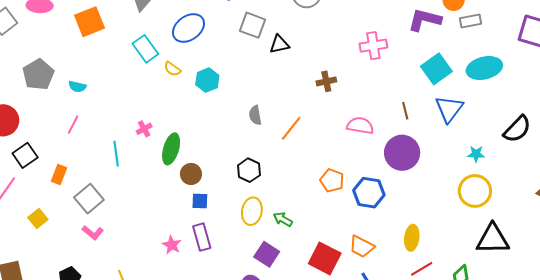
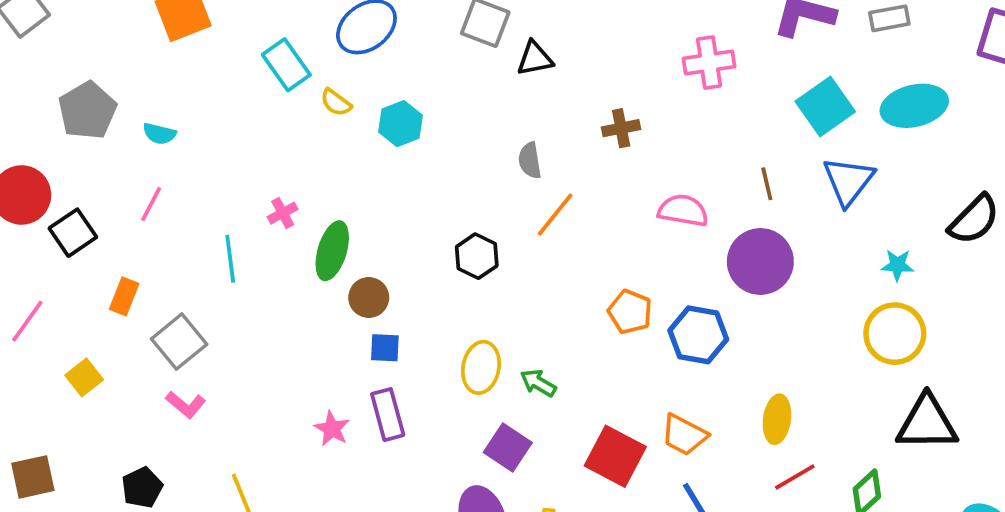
gray semicircle: (255, 115) -> (530, 160), moved
black square: (25, 155) -> (73, 233), moved
black hexagon: (249, 170) -> (477, 256), moved

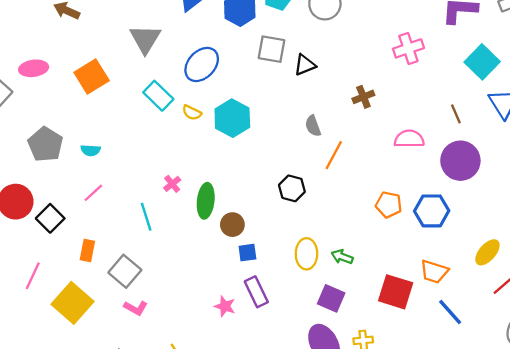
cyan hexagon: (401, 124) -> (232, 118), size x1.4
pink line: (151, 204) -> (93, 193), turned 30
yellow square: (84, 377) -> (73, 303), size x1.8
yellow ellipse: (777, 419) -> (487, 252), turned 44

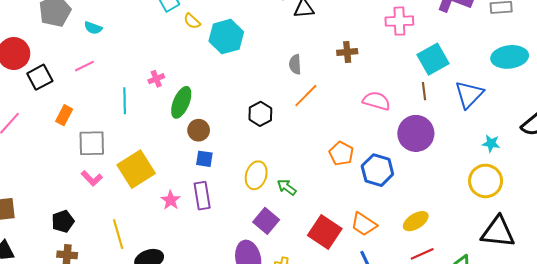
cyan square: (482, 62) -> (433, 59), moved
gray square: (125, 271) -> (92, 143), turned 32
yellow square: (73, 303) -> (136, 169), moved

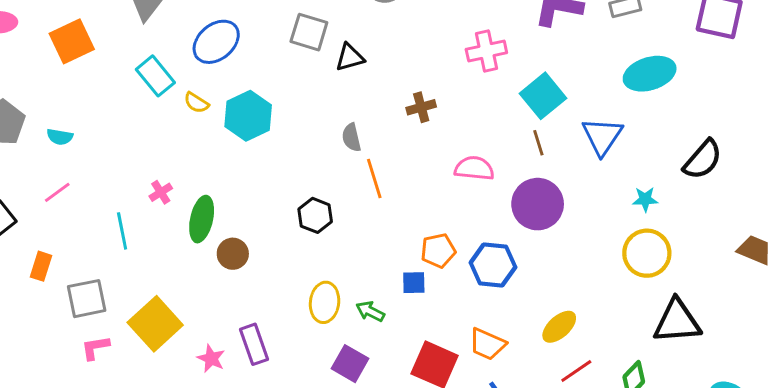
orange line: (306, 96) -> (374, 178), turned -52
orange pentagon: (341, 153) -> (438, 251), turned -30
blue square: (204, 159) -> (414, 283), moved
pink L-shape: (92, 178) -> (95, 348), turned 135

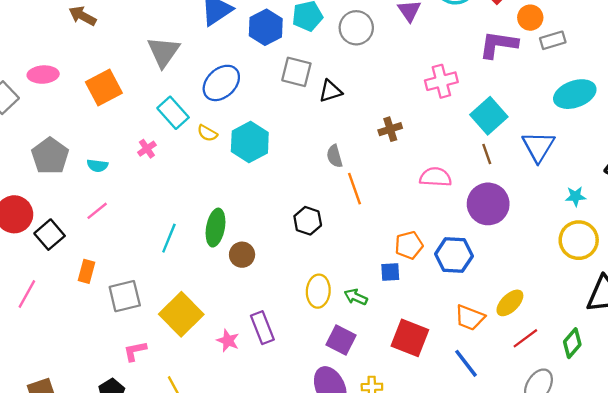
pink cross: (161, 192) -> (147, 149), moved
cyan line: (122, 231) -> (169, 238), moved, turned 36
orange trapezoid: (487, 344) -> (470, 318), moved
pink L-shape: (95, 348) -> (135, 351), moved

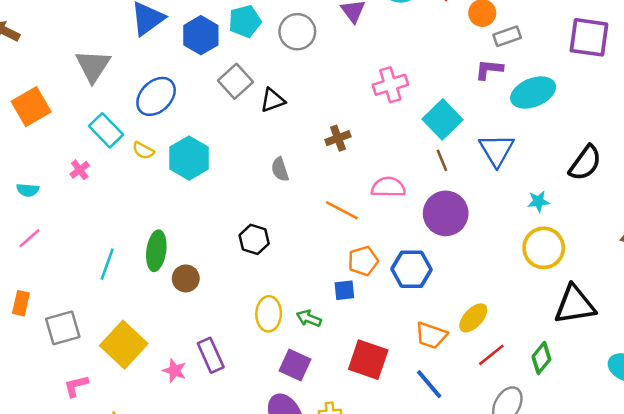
purple L-shape: (498, 45) -> (489, 69), moved, size x0.7
gray square: (296, 72) -> (236, 81), turned 36
orange line: (354, 189) -> (342, 210), moved, turned -40

